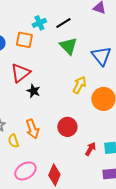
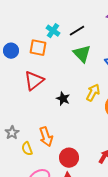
cyan cross: (39, 23) -> (53, 31), turned -32
black star: (33, 91) -> (63, 99), moved
red circle: (67, 127) -> (69, 158), moved

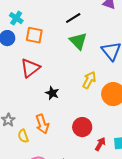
cyan cross: (53, 31) -> (16, 18), moved
black star: (63, 99) -> (52, 93), moved
red circle: (69, 158) -> (82, 127), moved

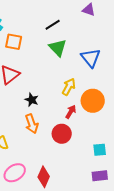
orange arrow: (42, 124) -> (32, 124), moved
red arrow: (100, 144) -> (71, 112), moved

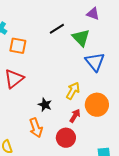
green triangle: (58, 48) -> (81, 38), moved
black star: (32, 100) -> (45, 105), moved

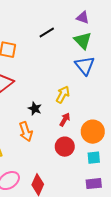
green triangle: (81, 38) -> (83, 41), moved
orange circle: (97, 105) -> (93, 132), moved
red circle: (66, 138) -> (65, 147), moved

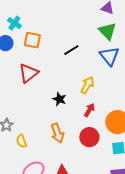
black line: (47, 33) -> (71, 50), moved
orange arrow: (26, 132) -> (57, 133), moved

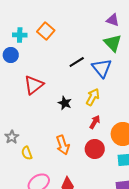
cyan cross: (14, 23) -> (20, 35), turned -32
orange square: (32, 40) -> (46, 31), moved, turned 30
blue triangle: (109, 56) -> (102, 68), moved
black star: (59, 99) -> (65, 103), moved

